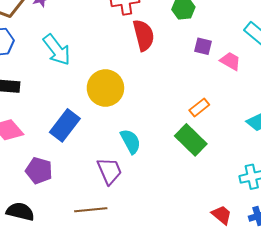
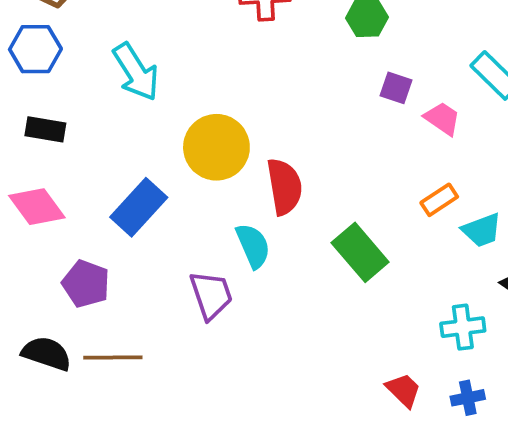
red semicircle: (144, 35) -> (284, 187), moved
orange rectangle: (199, 107) -> (439, 200), moved
brown line: (91, 210) -> (113, 358), moved

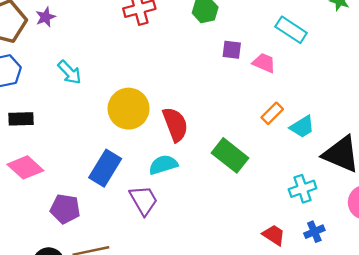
cyan arrow: (136, 72) -> (70, 72), size x0.7
blue rectangle: (139, 207) -> (105, 168), moved
cyan semicircle: (253, 246) -> (163, 165), turned -72

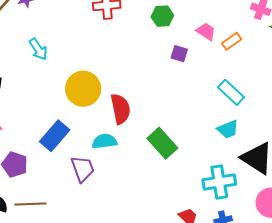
cyan rectangle: (291, 30) -> (231, 92), moved
pink trapezoid: (264, 63) -> (206, 32), moved
orange rectangle: (272, 113) -> (232, 41), moved
cyan cross: (303, 189) -> (219, 182), size x1.4

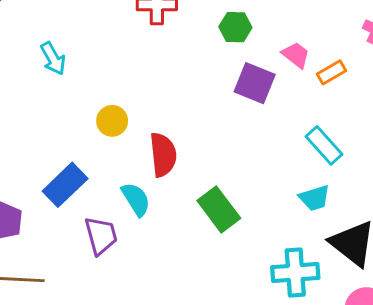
purple square: (179, 54) -> (255, 83), size x1.6
yellow circle: (83, 89) -> (112, 121), size x0.6
cyan semicircle: (104, 141) -> (136, 199), turned 60

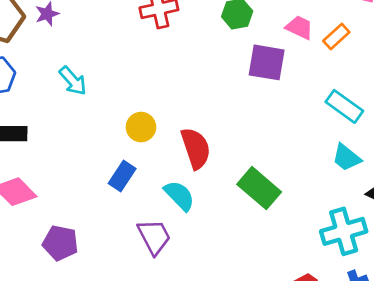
blue rectangle: (65, 185) -> (122, 176), moved, size x0.7
cyan trapezoid: (315, 198) -> (346, 158), turned 68

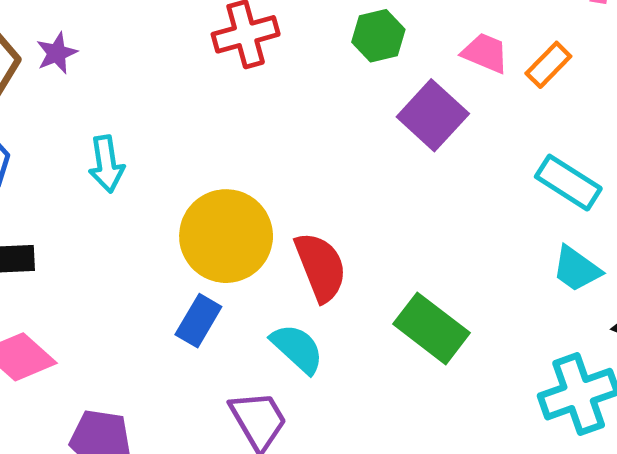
purple square: (267, 62) -> (433, 115), turned 36
cyan arrow: (73, 81) -> (106, 164), turned 36
yellow circle: (141, 127) -> (226, 236), size x1.8

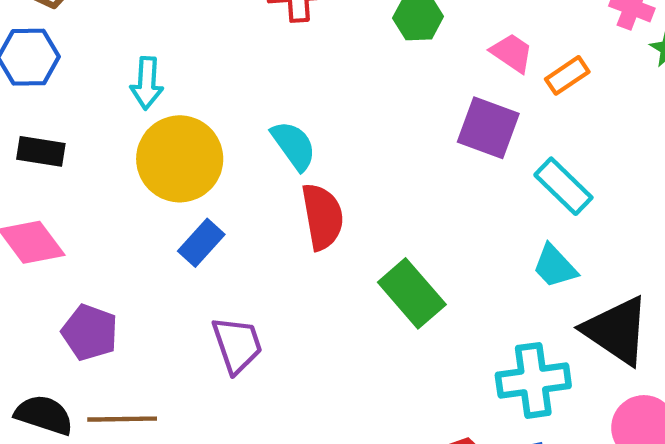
purple square: (433, 115) -> (488, 128), moved, turned -34
yellow circle: (226, 236) -> (180, 159), moved
cyan semicircle: (297, 348) -> (294, 145), moved

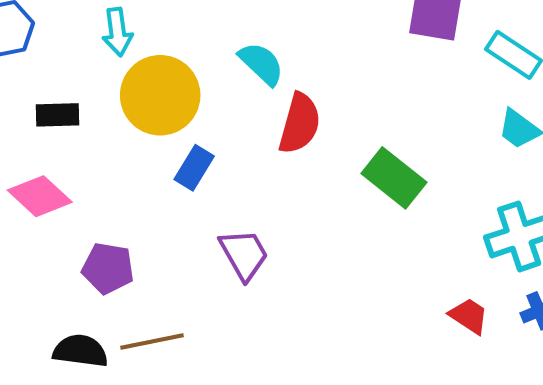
black rectangle: (41, 151) -> (57, 115), moved
red semicircle: (322, 217) -> (300, 123), turned 36

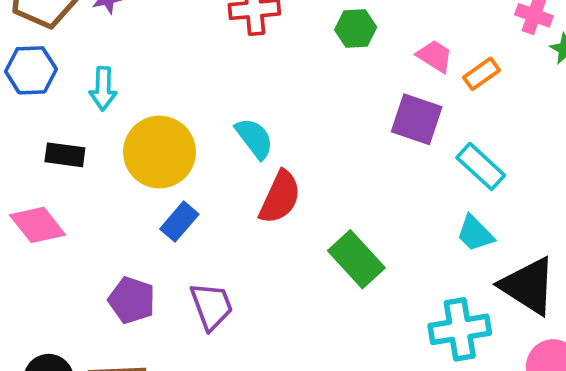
cyan arrow: (117, 32) -> (103, 89), moved
purple pentagon: (108, 268) -> (132, 300), moved

